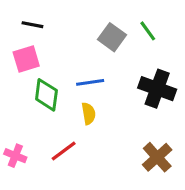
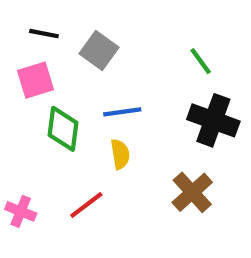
green line: (148, 31) -> (201, 61), moved
gray square: (112, 37) -> (99, 50), moved
brown cross: (157, 157) -> (192, 192), moved

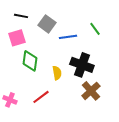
blue line: (122, 112) -> (68, 37), moved
black cross: (213, 120) -> (82, 65), moved

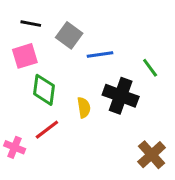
green line: (95, 29) -> (150, 68), moved
brown cross: (91, 91) -> (152, 155), moved
red line: (41, 97) -> (47, 130), moved

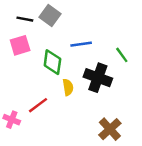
gray square: (69, 35) -> (50, 15), moved
green diamond: (44, 90) -> (52, 62), moved
brown cross: (152, 155) -> (110, 129), moved

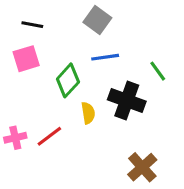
gray square: (50, 15) -> (97, 20), moved
green diamond: (52, 62) -> (68, 80), turned 35
pink cross: (12, 120) -> (15, 138), moved, turned -35

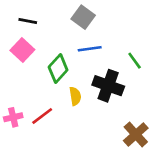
pink square: (26, 59) -> (22, 50), turned -30
brown cross: (142, 167) -> (136, 134), moved

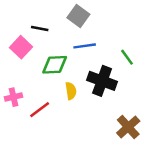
black line: (28, 21) -> (40, 28), moved
green diamond: (58, 68) -> (55, 65), turned 45
pink cross: (13, 117) -> (14, 97), moved

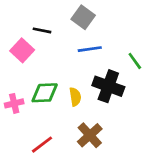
green diamond: (55, 65) -> (45, 93), moved
red line: (40, 110) -> (42, 145), moved
brown cross: (128, 127) -> (90, 135), moved

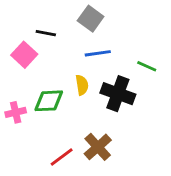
green line: (135, 61) -> (147, 66), turned -30
yellow semicircle: (75, 97) -> (82, 85), moved
red line: (42, 145) -> (62, 157), moved

